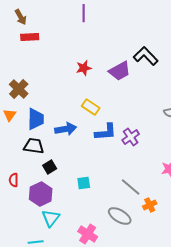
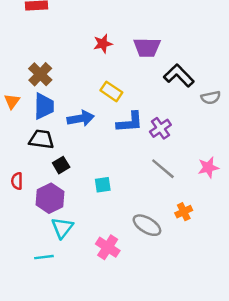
black L-shape: (146, 56) -> (179, 75), moved
purple trapezoid: (120, 71) -> (147, 47), turned 30
brown cross: (19, 89) -> (40, 74), moved
gray line: (131, 187) -> (163, 169), moved

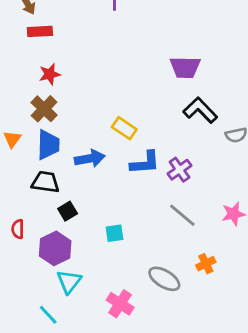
red star: (103, 44) -> (50, 74), moved
purple trapezoid: (147, 47) -> (185, 67), moved
cyan line: (44, 257) -> (48, 315), turned 54

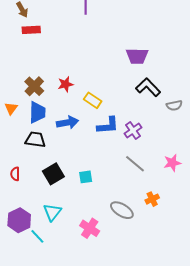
red star: (50, 74) -> (65, 84), moved
black square: (68, 211) -> (53, 174), moved, size x1.5
purple hexagon: (55, 248) -> (19, 220), moved

